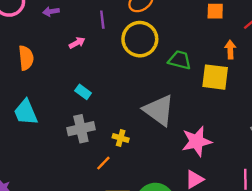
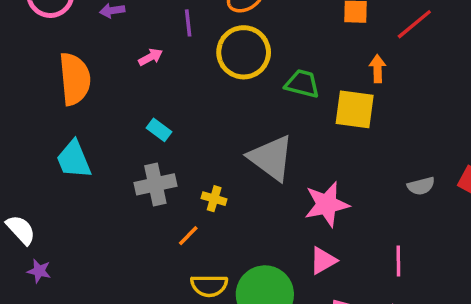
orange semicircle: (26, 58) -> (75, 79), size x1.4

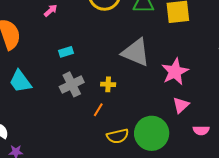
cyan rectangle: (159, 130) -> (66, 52), turned -40

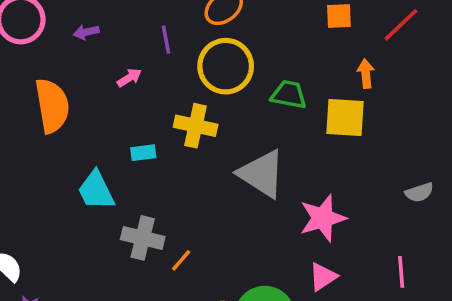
cyan trapezoid: (20, 81) -> (96, 190), moved
gray cross: (72, 84) -> (143, 238), moved, turned 30
yellow cross: (108, 84) -> (196, 126), moved, size x1.6

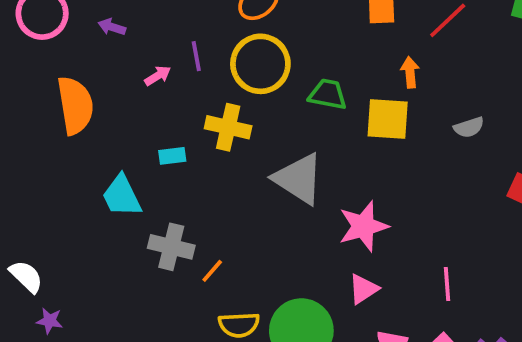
purple arrow: (86, 32) -> (112, 27), turned 30
purple line: (166, 40) -> (196, 56), moved
gray semicircle: (419, 192) -> (469, 127), moved

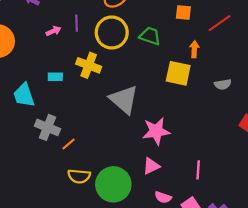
green trapezoid: (328, 94) -> (150, 36), moved

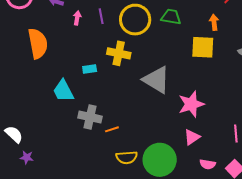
pink arrow: (54, 31) -> (77, 18), moved, turned -48
orange line: (68, 144) -> (112, 129), turned 32

